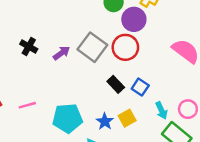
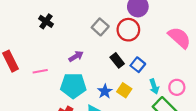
gray square: (92, 47) -> (100, 27), size x0.7
purple arrow: (61, 53) -> (76, 56), moved
yellow square: (127, 118) -> (124, 90), turned -32

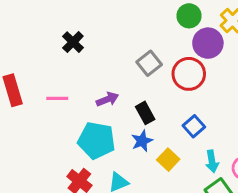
black rectangle: (117, 60) -> (145, 113), moved
pink line: (40, 71) -> (57, 98), moved
blue star: (105, 91) -> (142, 141), moved

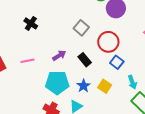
red circle: (189, 74) -> (108, 42), moved
blue star: (142, 141) -> (83, 86), moved

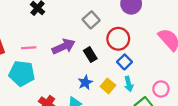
purple arrow: (59, 55) -> (64, 46), size x1.5
cyan arrow: (132, 82) -> (129, 84), moved
cyan pentagon: (57, 83) -> (22, 73), moved

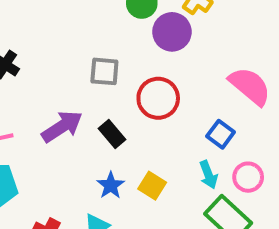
gray square: (91, 20) -> (104, 71), turned -35
blue square: (125, 62) -> (221, 134), moved
cyan arrow: (129, 84) -> (208, 175), moved

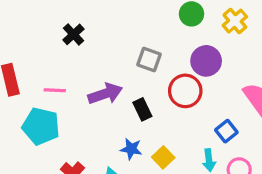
purple circle: (172, 32) -> (206, 61), moved
blue star: (111, 185) -> (131, 149), turned 30

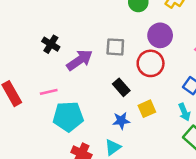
purple arrow: (105, 94) -> (80, 60), moved
cyan pentagon: (41, 126) -> (68, 117), moved
yellow square: (163, 157) -> (147, 109), moved, turned 36

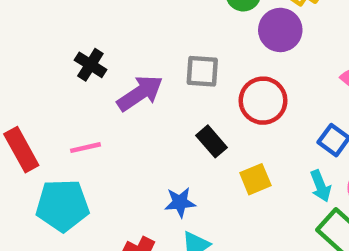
purple circle: (160, 35) -> (280, 30), moved
cyan pentagon: (68, 117) -> (63, 205), moved
blue star: (121, 121) -> (180, 202), moved

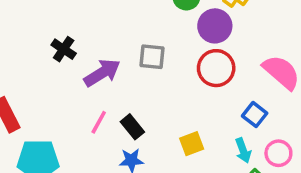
red circle: (263, 101) -> (216, 68), moved
black rectangle: (212, 141) -> (132, 127), moved
pink line: (86, 148) -> (99, 122), moved, turned -50

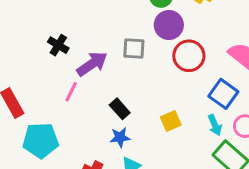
purple circle: (215, 26) -> (169, 25), moved
blue square: (255, 115) -> (223, 94), size x1.4
pink line: (99, 122) -> (71, 92), moved

